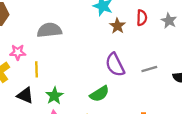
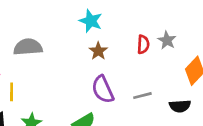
red semicircle: (142, 18) -> (143, 44), moved
brown star: (117, 26) -> (98, 51), moved

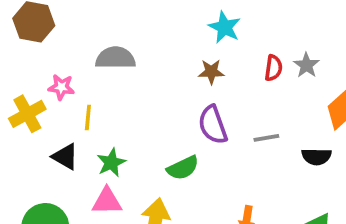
cyan star: (91, 21) -> (225, 27), moved
brown star: (98, 51) -> (211, 72), turned 30

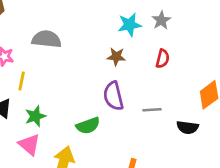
cyan star: (225, 27) -> (130, 25), turned 30
gray star: (306, 65) -> (161, 20), moved
pink triangle: (107, 201) -> (29, 144), turned 35

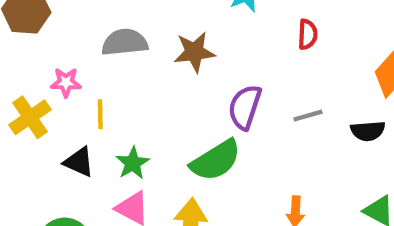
brown star: (116, 57) -> (194, 52), moved, size x1.4
purple semicircle: (113, 96) -> (245, 107), turned 44
green semicircle: (88, 126) -> (216, 160), size x1.4

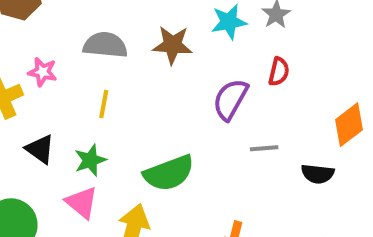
brown star: (194, 52) -> (172, 45), moved
purple semicircle: (245, 107) -> (230, 99), moved
yellow line: (100, 114) -> (104, 104), moved

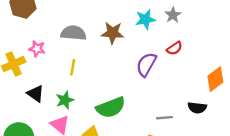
red semicircle: (279, 72) -> (174, 48), turned 42
gray line: (264, 148) -> (165, 118), moved

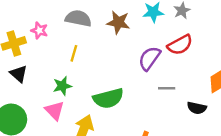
red semicircle: (174, 48) -> (180, 45), size x1.5
black triangle: (36, 94) -> (19, 74), moved
gray line: (165, 118) -> (167, 88), moved

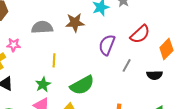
red semicircle: (180, 45) -> (140, 34), moved
yellow line: (74, 53) -> (54, 60), moved
gray line: (167, 88) -> (127, 65), turned -48

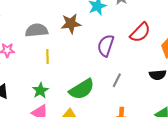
yellow line: (54, 60) -> (48, 57), moved
gray line: (127, 65) -> (117, 80), moved

